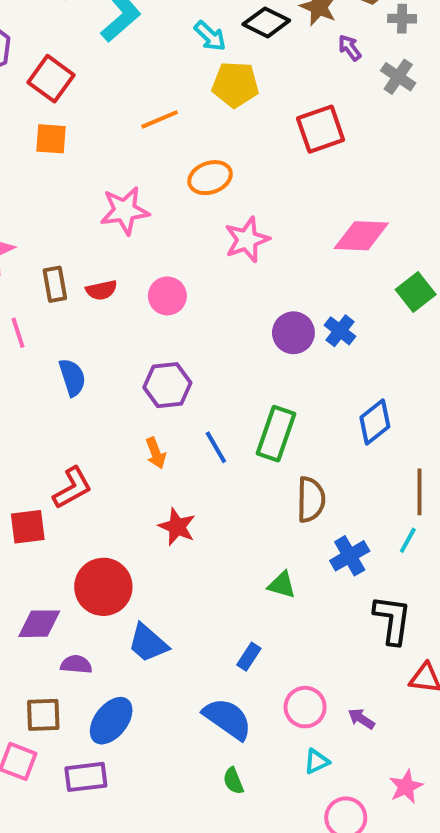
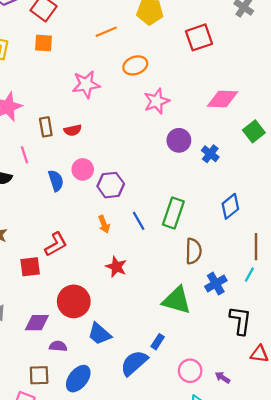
pink circle: (167, 296) -> (83, 169), moved
purple circle: (293, 333) -> (179, 140), moved
green triangle: (282, 585) -> (177, 300), size x1.8
blue semicircle: (227, 719) -> (134, 363), moved, turned -76

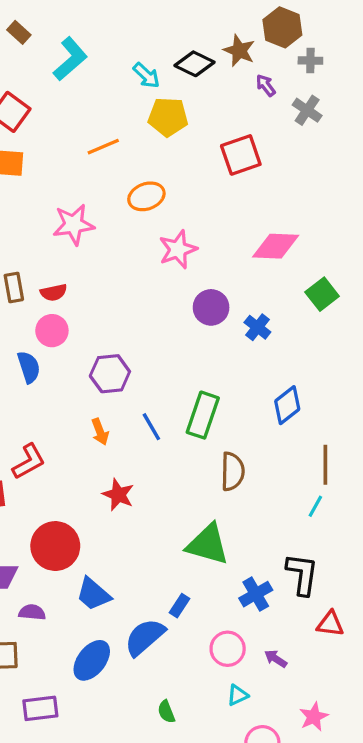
pink circle: (83, 169) -> (52, 331), moved
blue cross: (216, 284) -> (256, 594), moved
blue ellipse: (78, 379) -> (92, 660), moved

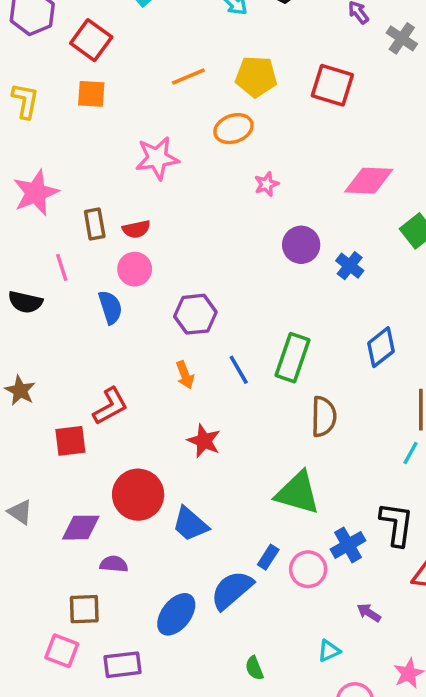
yellow pentagon: (168, 117) -> (256, 77), moved
red square: (241, 155) -> (332, 85), turned 36
pink star: (178, 249) -> (266, 184), size x0.6
blue trapezoid: (93, 594) -> (190, 524), moved
pink circle: (228, 649) -> (308, 569), moved

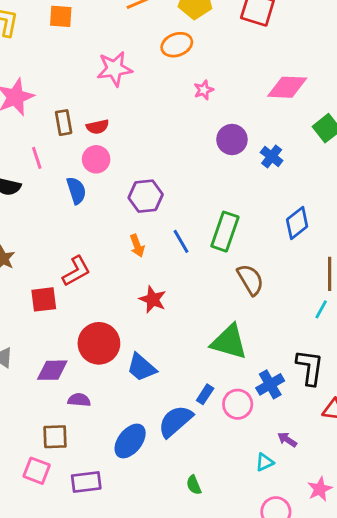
brown semicircle: (324, 417) -> (250, 280), turned -32
cyan triangle: (329, 651) -> (265, 462), moved

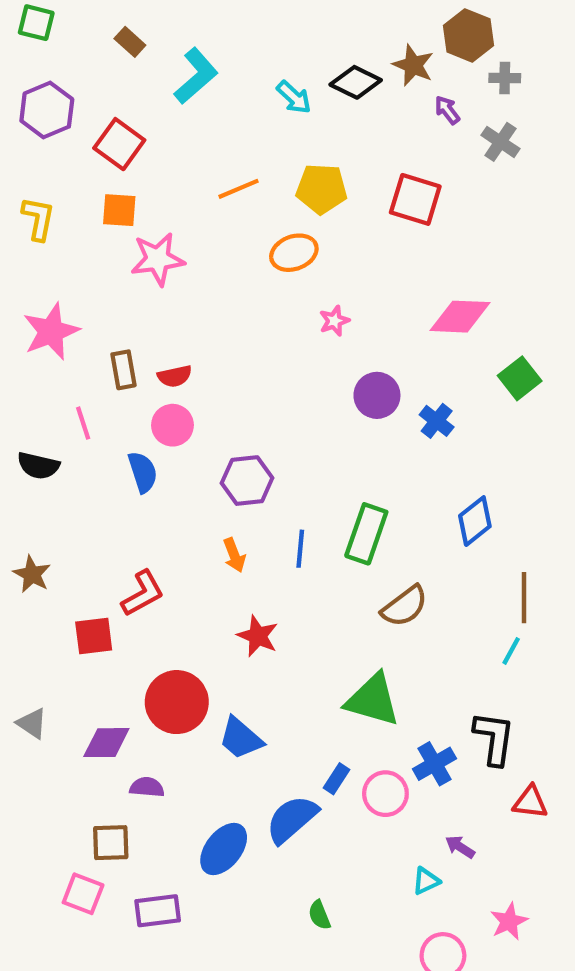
pink star: (115, 69) -> (158, 259), moved
blue line: (181, 241) -> (300, 549), turned 35
brown semicircle: (250, 280) -> (405, 606), turned 84

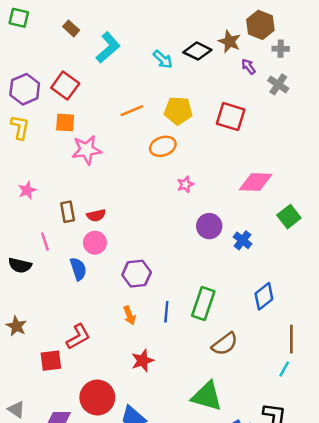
purple hexagon: (47, 110) -> (25, 89), moved
pink star: (51, 331) -> (27, 190), size x0.6
red star: (258, 636) -> (143, 361), turned 30

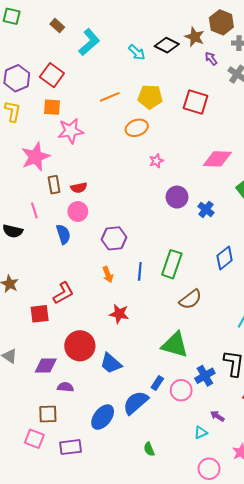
pink star: (27, 190) -> (35, 157), moved, size x1.8
red star: (143, 361) -> (119, 314), turned 30

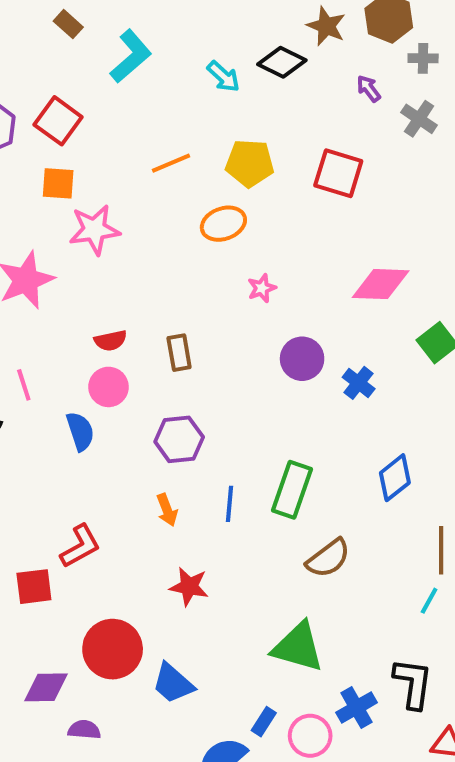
brown star: (195, 37) -> (326, 26), moved
brown rectangle: (54, 185) -> (179, 353), moved

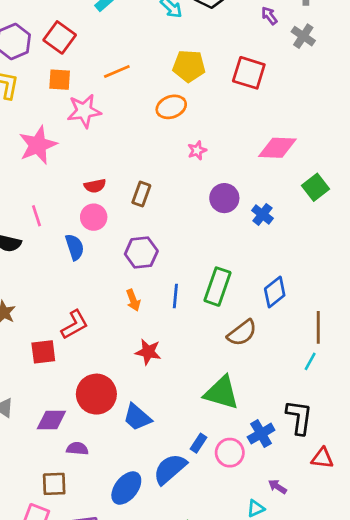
orange line: (171, 163) -> (117, 71), moved
brown rectangle: (179, 353) -> (141, 194), turned 30
blue diamond: (395, 478) -> (275, 292), moved

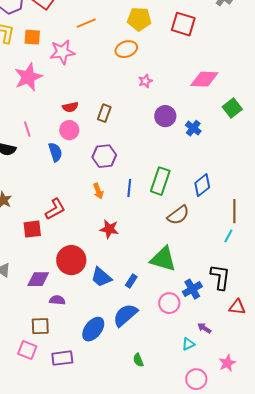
orange square: (60, 80) -> (32, 37), moved
blue rectangle: (198, 443) -> (131, 281), moved

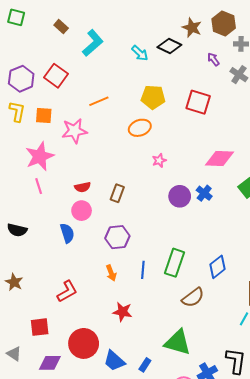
blue cross: (193, 128) -> (204, 193), moved
pink line: (27, 129) -> (39, 186), moved
red square: (32, 229) -> (40, 327), moved

